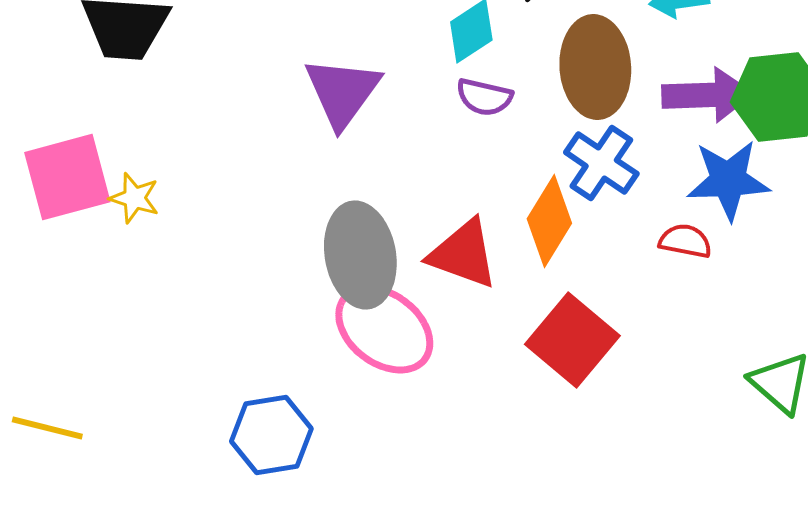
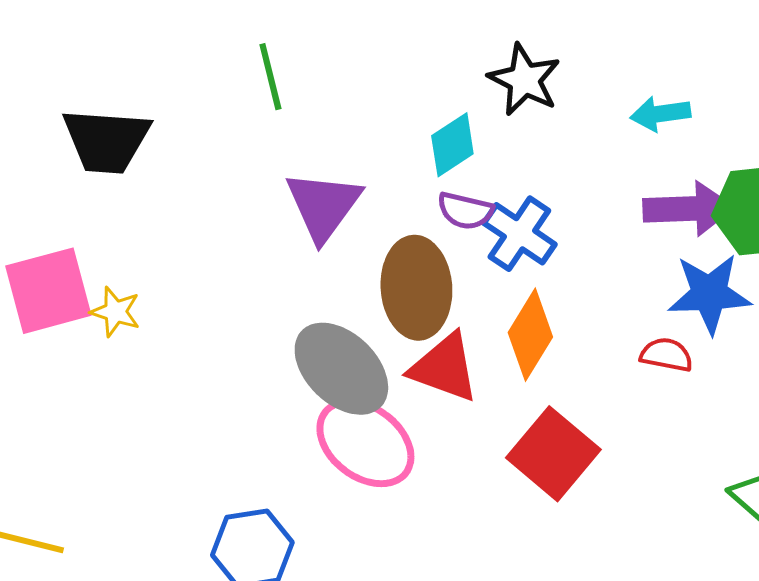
brown ellipse: (595, 67) -> (416, 288), moved
blue cross: (601, 163) -> (519, 234), moved
gray ellipse: (360, 255) -> (341, 369), turned -36

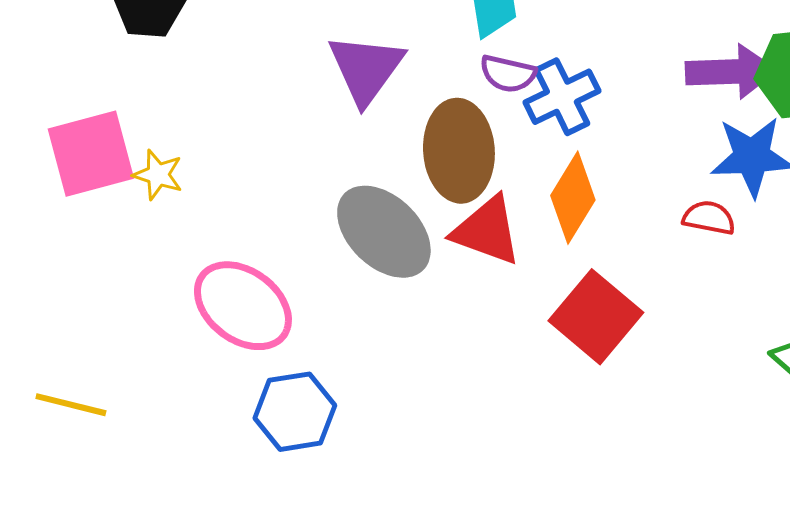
blue cross: (519, 234) -> (562, 97), turned 30
pink ellipse: (365, 443) -> (243, 306), moved

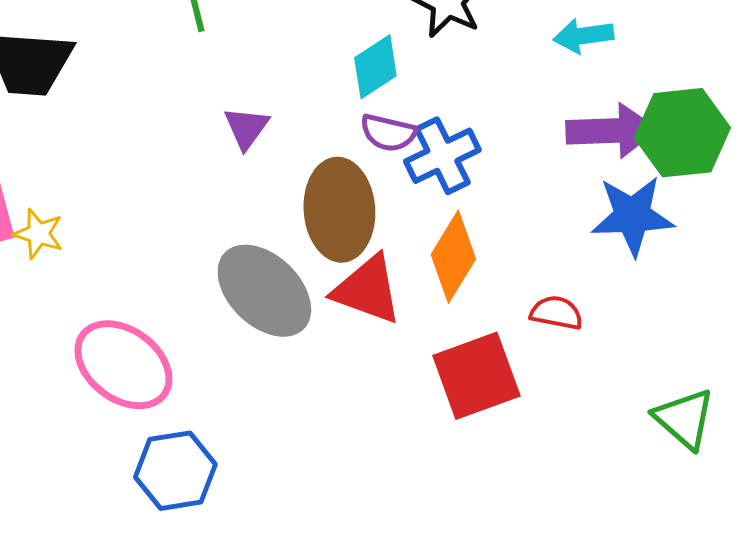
purple triangle: (366, 69) -> (246, 128), size x0.6
red semicircle: (709, 218) -> (556, 313), moved
red square: (596, 317) -> (476, 376), turned 30

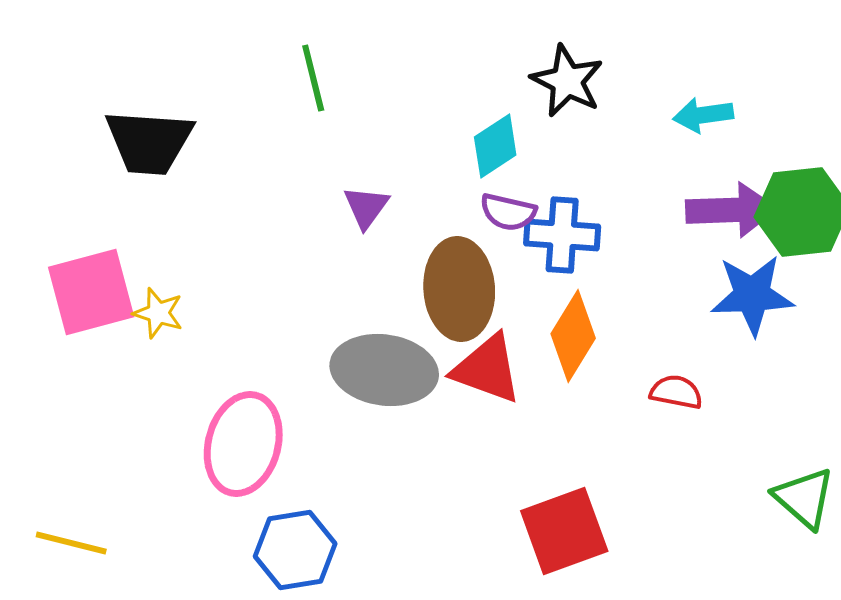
blue cross: (442, 156) -> (562, 235), turned 30
gray ellipse: (264, 291) -> (384, 370), turned -36
pink ellipse: (123, 365) -> (243, 444), turned 68
red square: (476, 376) -> (564, 531), moved

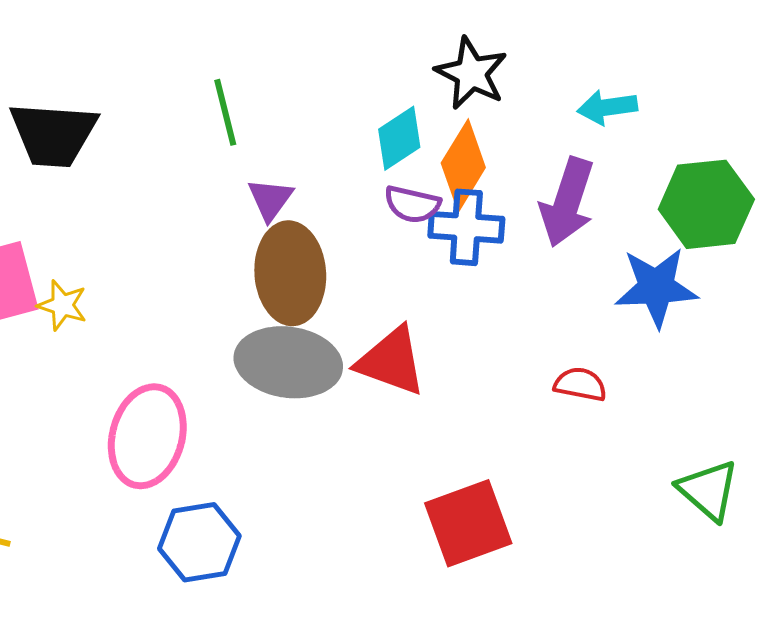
green line: (313, 78) -> (225, 112), moved
purple arrow: (731, 210) -> (567, 202), moved, turned 110
brown ellipse: (459, 289) -> (290, 273), moved
orange diamond: (573, 336) -> (463, 165), moved

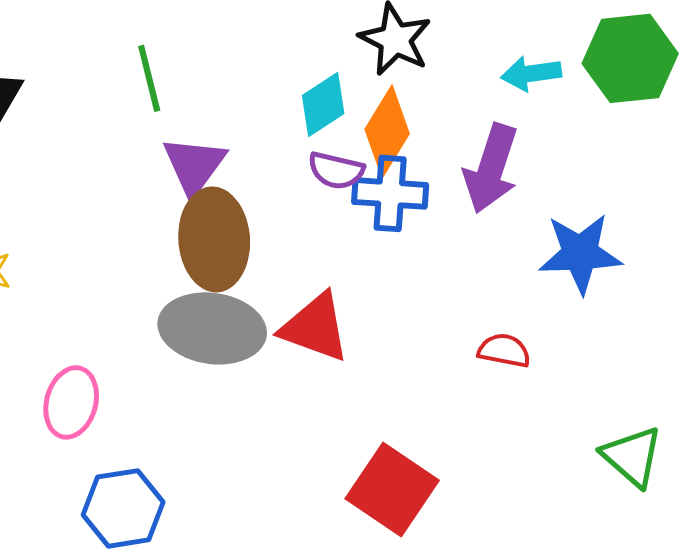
purple triangle: (270, 199) -> (194, 165), size x1.4
green hexagon: (706, 204) -> (630, 58), moved
pink ellipse: (147, 436) -> (71, 402), size x0.7
red square: (468, 523) -> (392, 489), turned -36

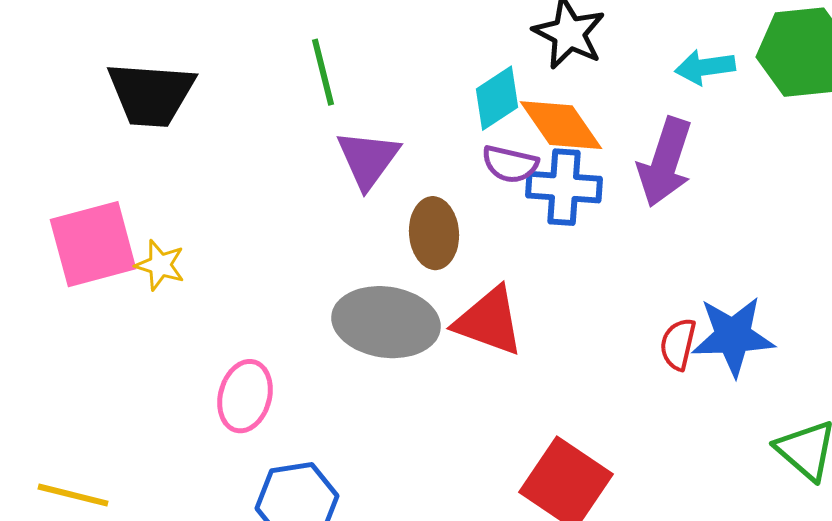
orange diamond: (387, 131) -> (561, 125), turned -66
brown ellipse: (214, 239) -> (434, 233), moved, size x0.7
blue star: (580, 253) -> (733, 336), moved
red semicircle: (504, 350) -> (678, 344), turned -88

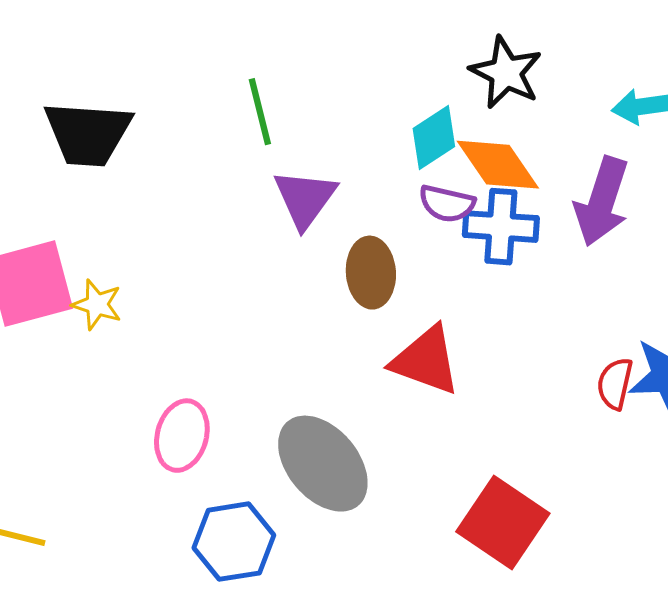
gray ellipse: (386, 322) -> (323, 464), moved, turned 42

